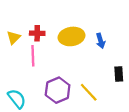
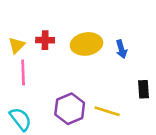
pink line: (33, 56) -> (23, 72), moved
yellow line: (89, 92) -> (107, 111), turned -30

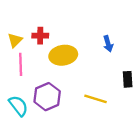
yellow ellipse: (86, 44) -> (63, 55), moved
purple hexagon: (70, 109) -> (47, 97), moved

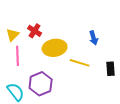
red cross: (40, 36) -> (35, 31), turned 32
yellow line: (95, 99) -> (80, 63), moved

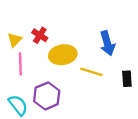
blue arrow: (94, 38) -> (107, 43), size x1.5

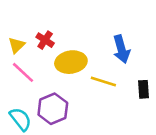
pink line: (20, 64) -> (23, 72), turned -45

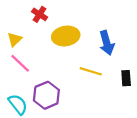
red cross: (45, 40) -> (40, 14), moved
yellow ellipse: (71, 62) -> (66, 36), moved

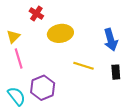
blue arrow: (107, 43) -> (111, 40), moved
pink line: (20, 63) -> (19, 58), turned 30

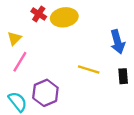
yellow ellipse: (60, 33) -> (64, 17), moved
pink line: (19, 58) -> (20, 62), turned 48

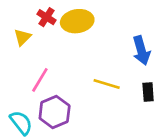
yellow triangle: (14, 38) -> (22, 37), moved
pink line: (20, 62) -> (40, 80), moved

